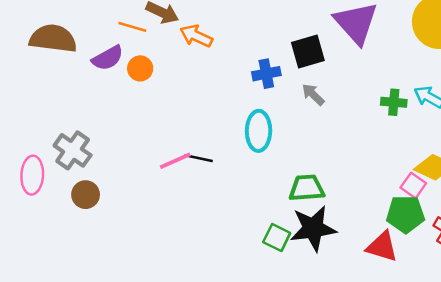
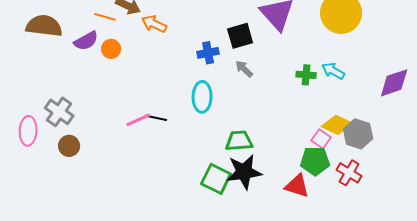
green square: (277, 238) -> (216, 179), size x1.4

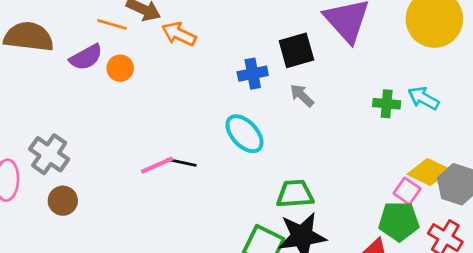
cyan ellipse: (202, 97) -> (245, 134), turned -44

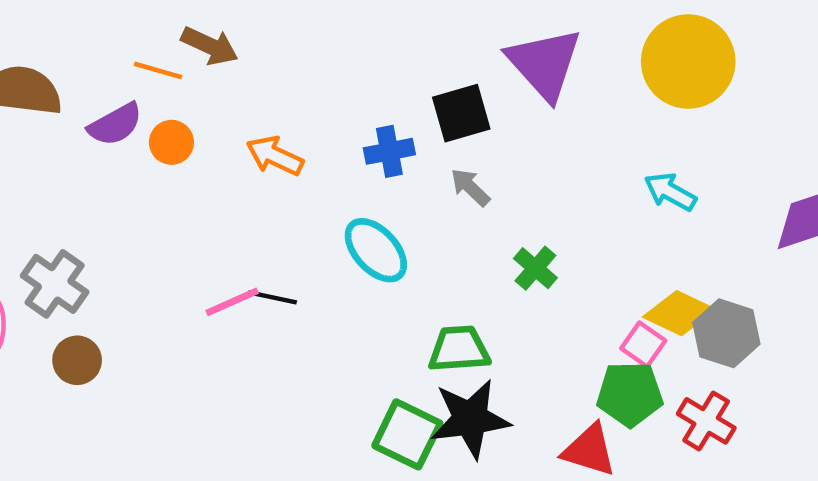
orange arrow: (179, 34) -> (275, 156), moved
green cross: (387, 104) -> (535, 268), moved, turned 36

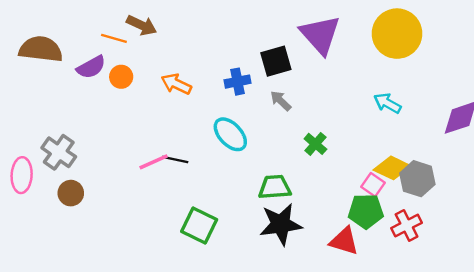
red cross: (706, 421) -> (407, 225), turned 32
green square: (407, 434) -> (199, 225), moved

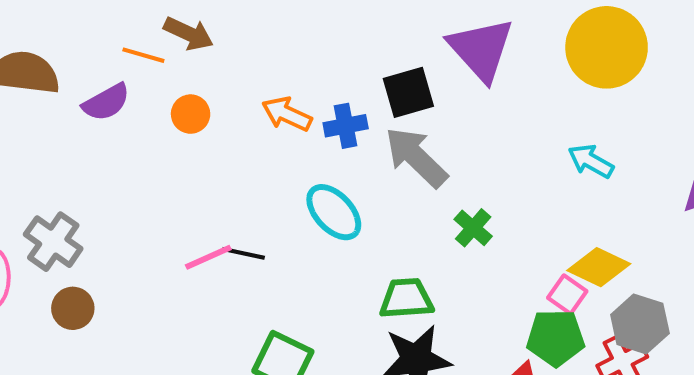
orange circle: (121, 77) -> (191, 114), moved
orange arrow: (176, 84) -> (287, 114), moved
gray arrow: (281, 101) -> (416, 157), size x1.8
gray hexagon: (417, 179) -> (640, 324), moved

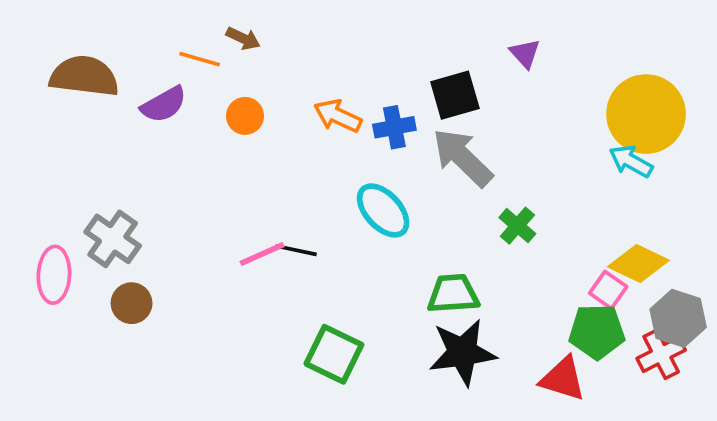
brown arrow: (189, 34) -> (243, 38), size x0.7
yellow circle: (607, 47) -> (646, 114), moved
purple triangle: (481, 49) -> (525, 53), size x0.5

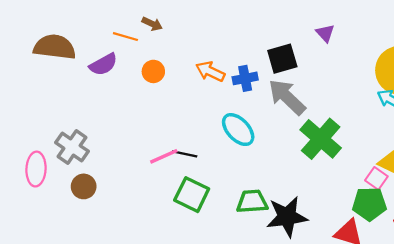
green cross: (517, 226) -> (321, 139), size x1.8
green trapezoid: (453, 294) -> (252, 202), moved
green square: (334, 354) -> (192, 195), moved

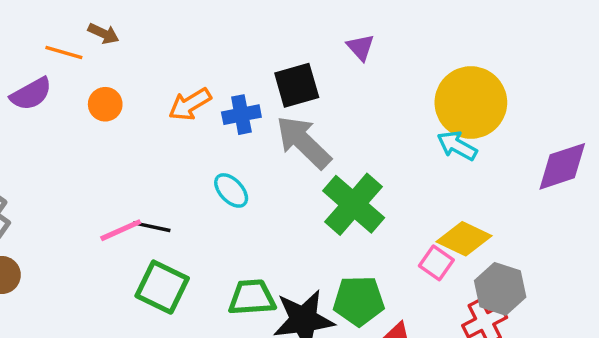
orange arrow: (210, 71) -> (190, 104), turned -56
cyan ellipse: (238, 130) -> (231, 190), size x0.7
green pentagon: (369, 204) -> (359, 301), moved

